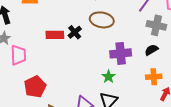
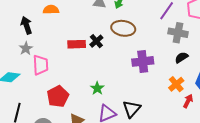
black semicircle: (151, 50) -> (182, 57), moved
green star: (109, 77) -> (97, 88), moved
orange cross: (154, 77) -> (176, 84), turned -35

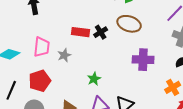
gray star: (26, 48) -> (64, 55), moved
red pentagon: (58, 96) -> (40, 81), moved

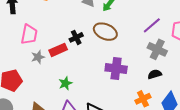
red rectangle: (81, 32) -> (58, 50), moved, turned -36
pink trapezoid: (42, 47) -> (29, 34), moved

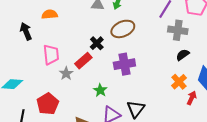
brown ellipse: (105, 32) -> (123, 29), turned -30
purple cross: (116, 69) -> (124, 64), moved

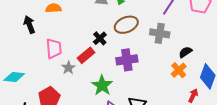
gray cross: (178, 30) -> (160, 33), moved
orange cross: (179, 82) -> (179, 70), moved
green star: (100, 90) -> (102, 85), size x1.5

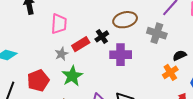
black cross: (100, 38) -> (102, 36), moved
pink trapezoid: (54, 49) -> (59, 24), moved
green star: (102, 85) -> (72, 76), moved

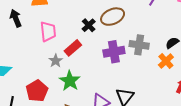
gray cross: (157, 33) -> (139, 45), moved
black cross: (102, 36) -> (89, 25), moved

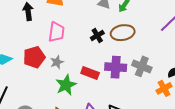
red rectangle: (73, 48) -> (90, 73), moved, turned 48
red pentagon: (37, 91) -> (34, 57), moved

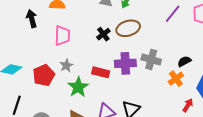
red pentagon: (34, 57) -> (44, 75), moved

